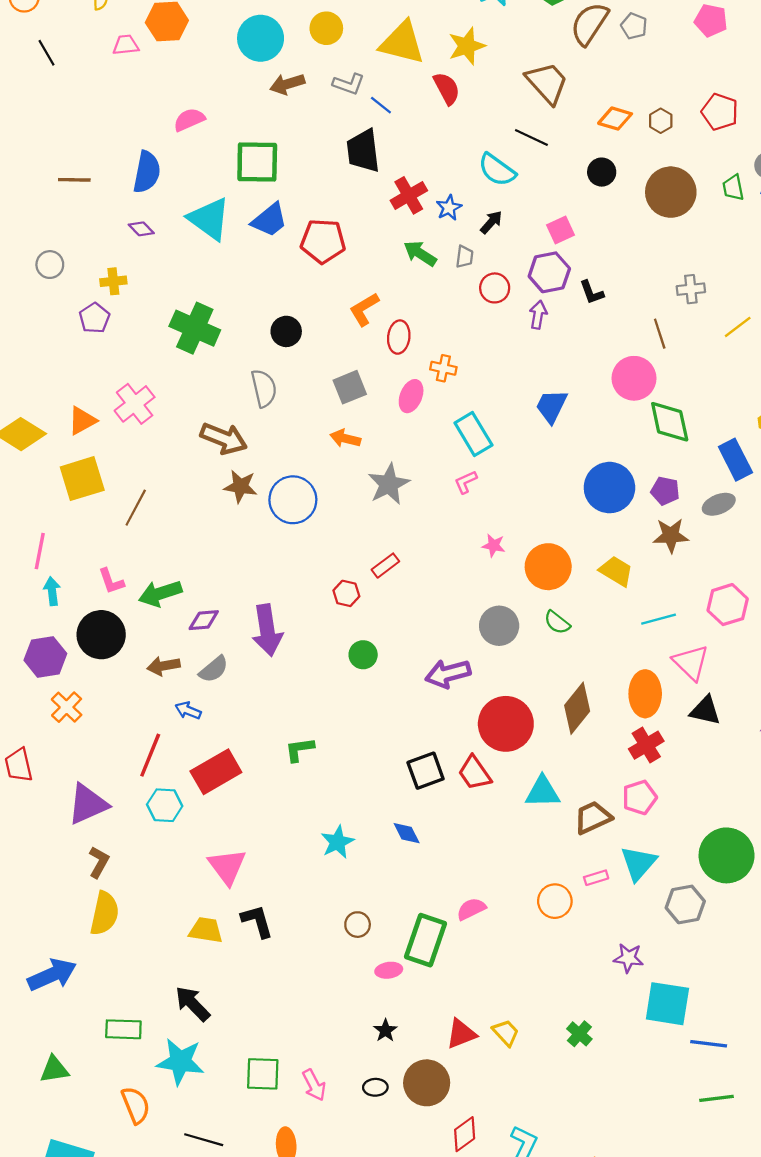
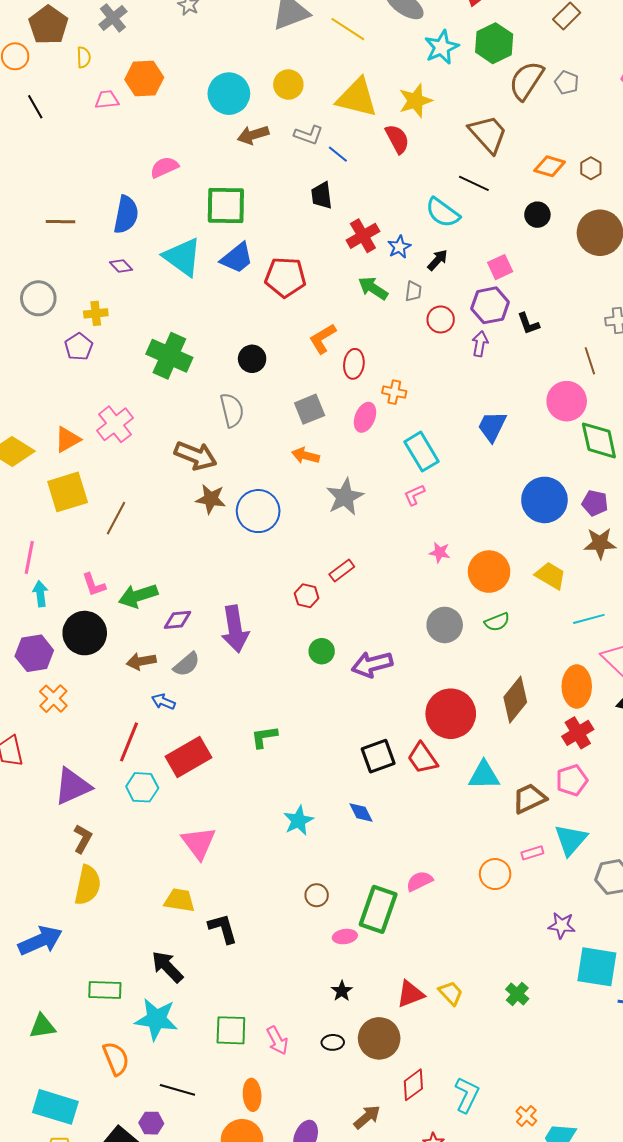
black trapezoid: (363, 151) -> (322, 195), size x0.7
gray circle: (50, 265) -> (38, 298), size x1.4
green semicircle: (557, 622) -> (497, 622), turned -60
purple arrow: (448, 674) -> (372, 664), moved
black L-shape: (257, 921) -> (223, 928), moved

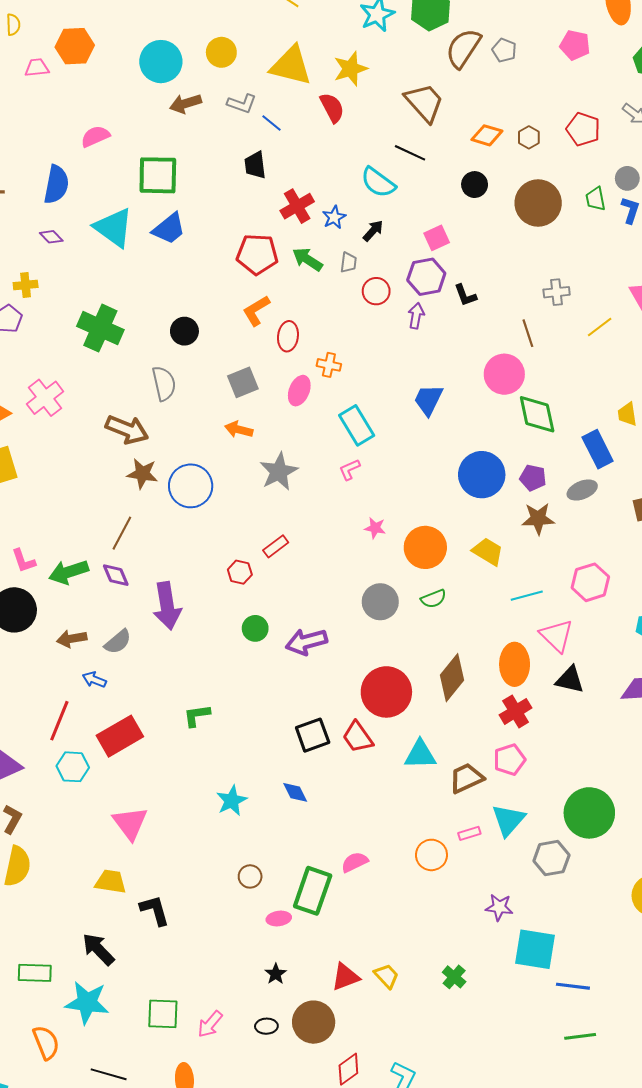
red pentagon: (285, 277) -> (257, 254), moved
brown line: (116, 518) -> (122, 533), moved
purple diamond: (177, 620) -> (116, 575), moved, turned 72
pink arrow: (277, 1040) -> (210, 1024), turned 68

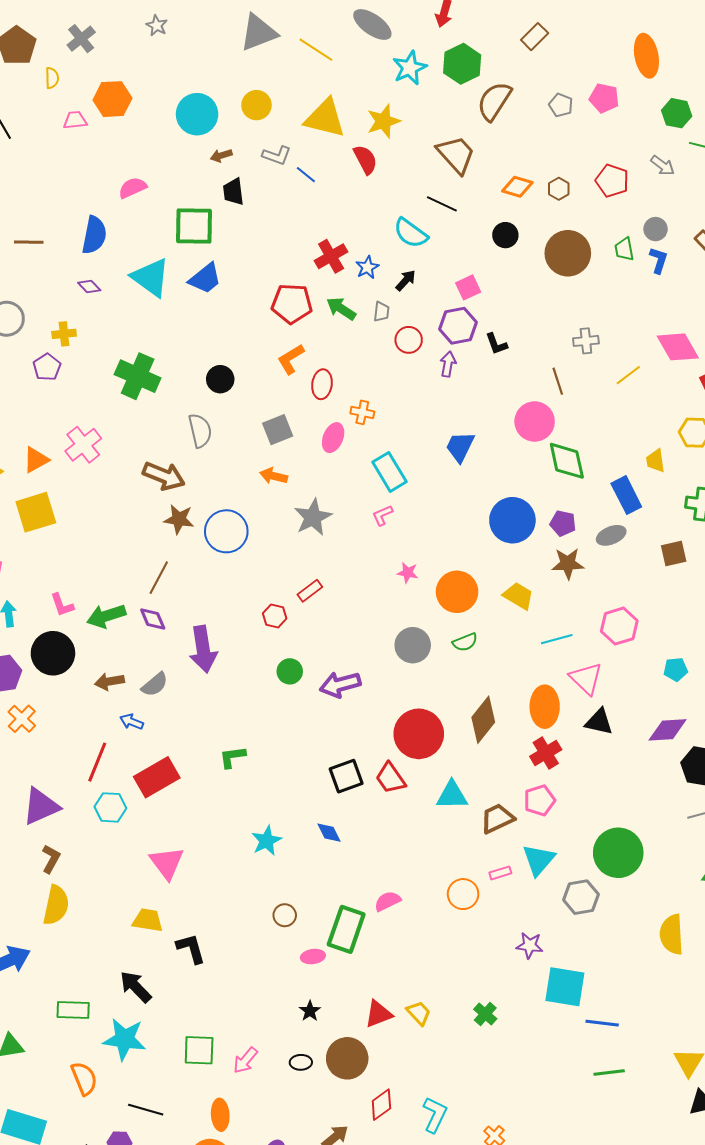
gray pentagon: (504, 50) -> (561, 105), moved
brown arrow: (185, 104) -> (221, 155), size x0.7
black trapezoid: (255, 165) -> (233, 192), moved

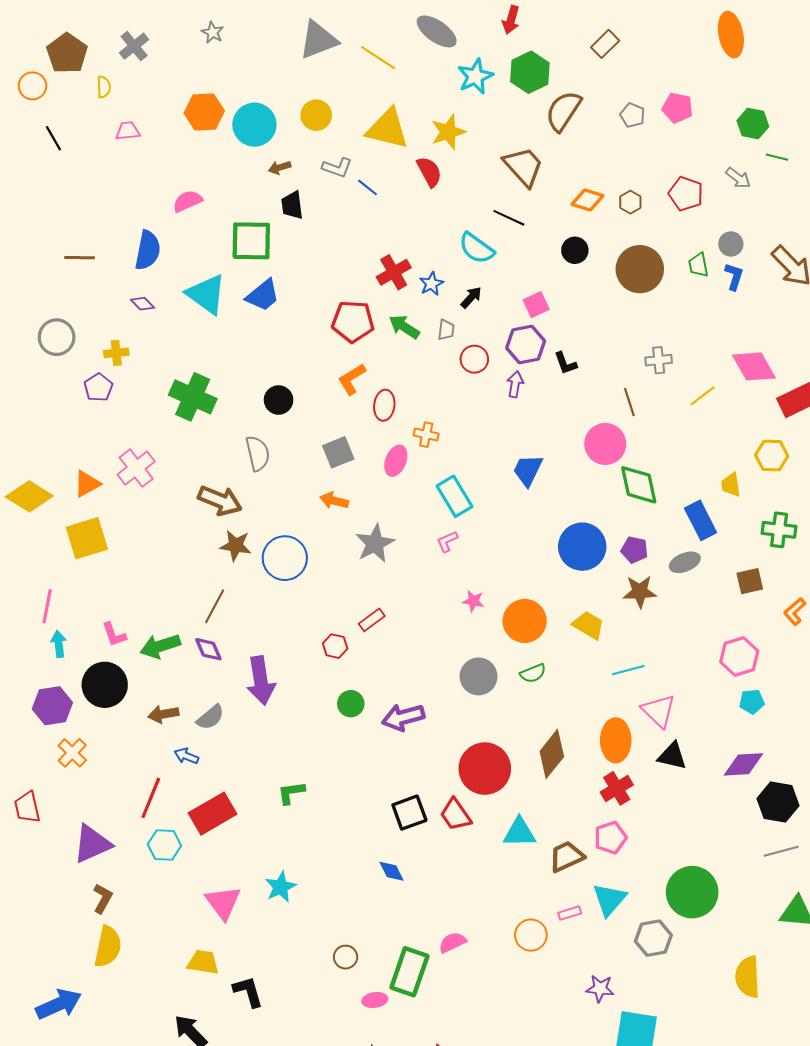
orange ellipse: (646, 56) -> (731, 35), moved
orange hexagon: (112, 99) -> (204, 112), moved
pink hexagon: (619, 626) -> (739, 657), moved
cyan star: (267, 841) -> (281, 887), moved

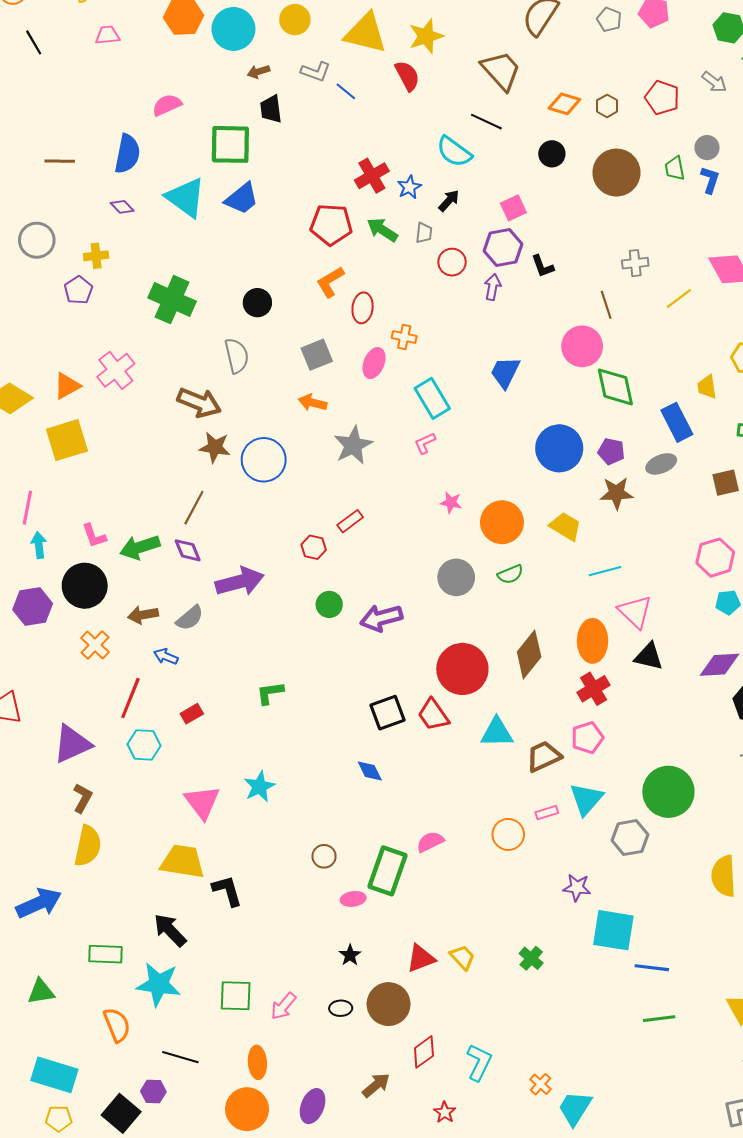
purple arrow: (261, 681) -> (240, 582), turned -96
orange cross: (72, 753) -> (95, 645), moved
red rectangle: (213, 814) -> (192, 714), size x0.5
yellow trapezoid: (203, 962) -> (182, 861), size x1.4

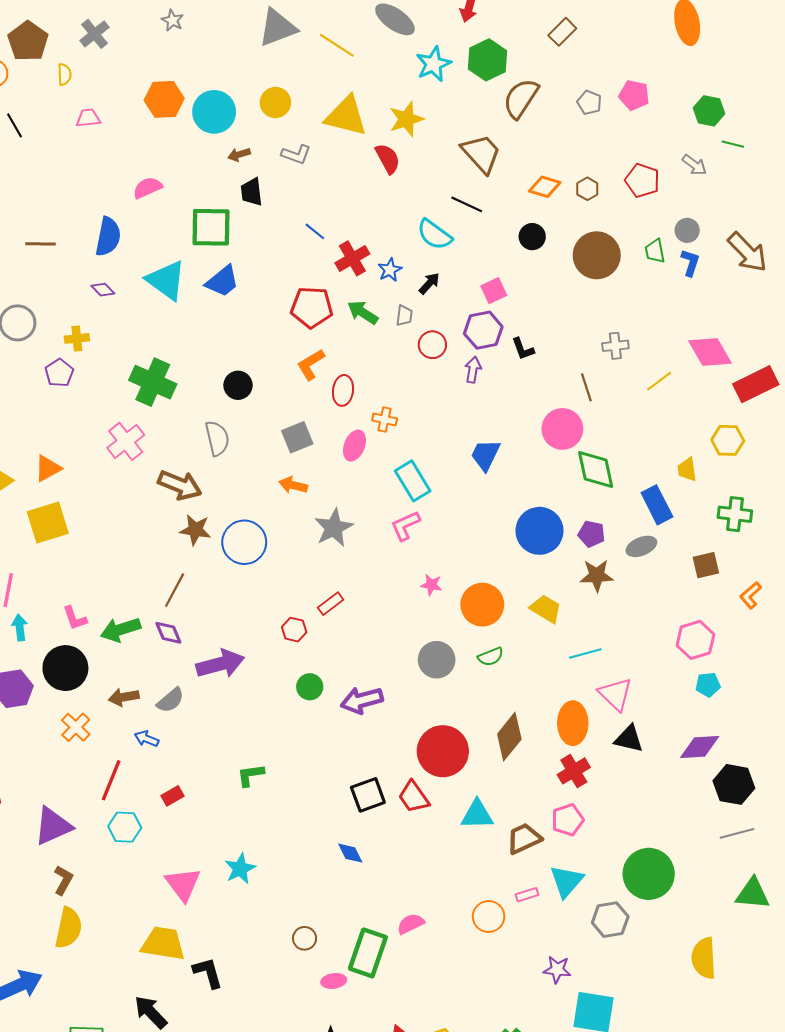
blue line: (346, 91) -> (315, 231), moved
pink cross: (116, 370) -> (126, 441), moved
pink L-shape: (425, 443) -> (405, 526), size x1.4

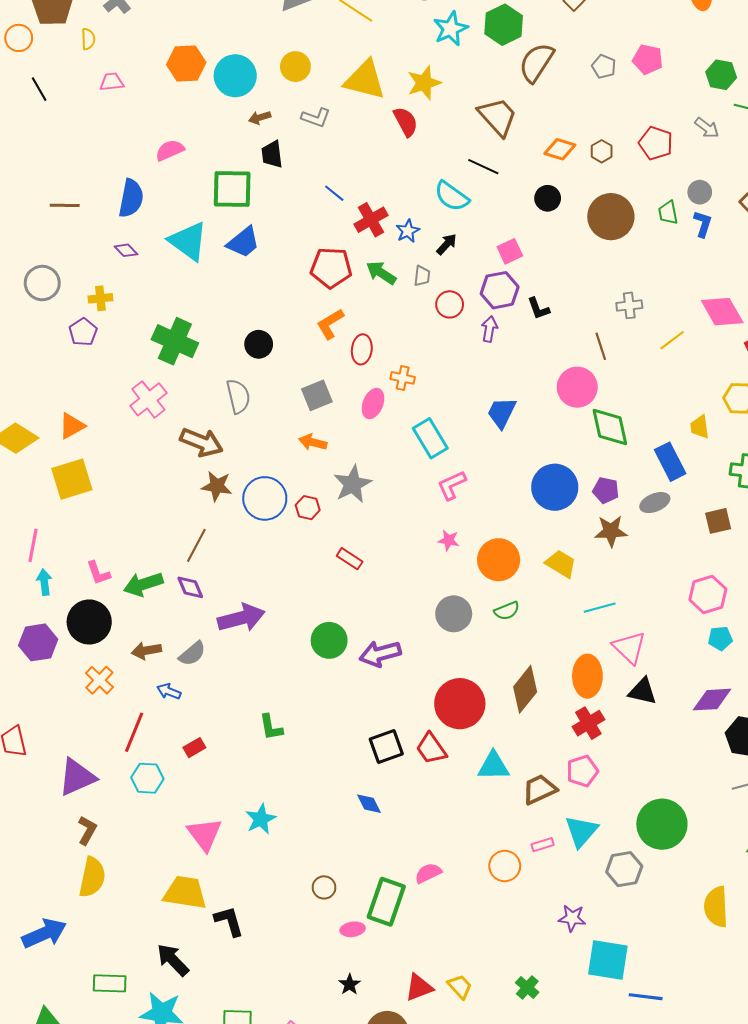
pink L-shape: (405, 526) -> (452, 485), moved
red rectangle: (331, 604) -> (350, 559), turned 70
red hexagon: (294, 630) -> (308, 508), moved
green circle: (310, 687) -> (329, 640), size x1.4
green L-shape: (250, 775) -> (271, 727), turned -92

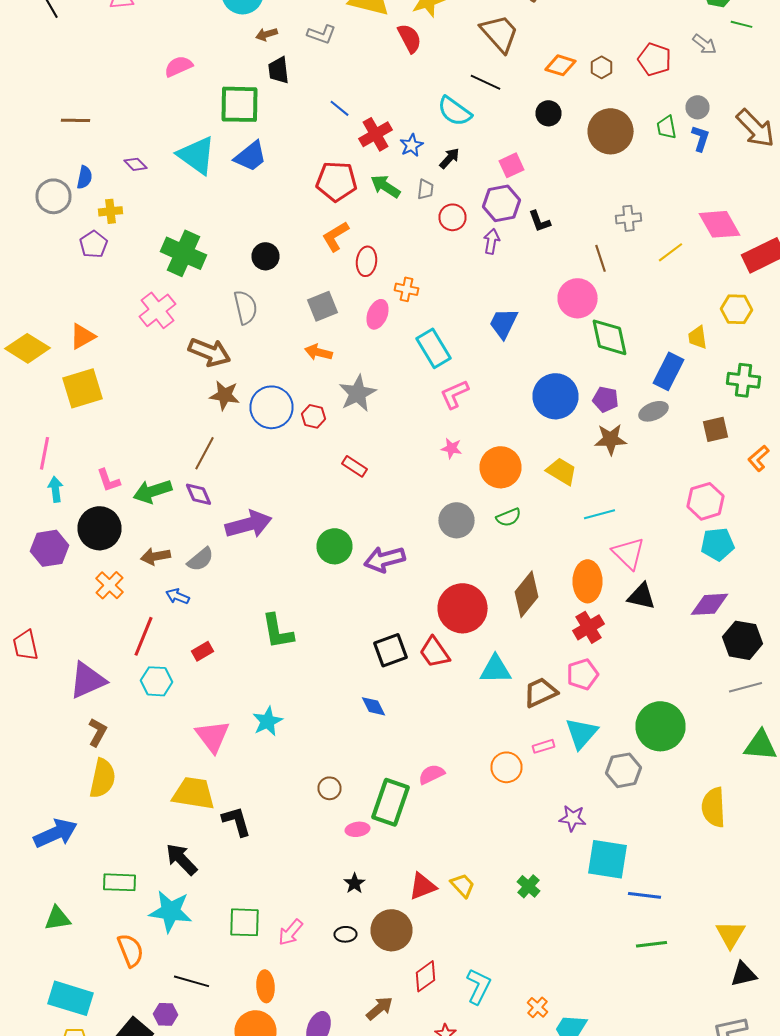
blue semicircle: (131, 198) -> (84, 177), moved, size x0.6
blue rectangle: (670, 462) -> (668, 371), turned 54
cyan pentagon: (720, 638) -> (718, 544), size x1.4
green L-shape: (271, 727) -> (278, 631), size x1.4

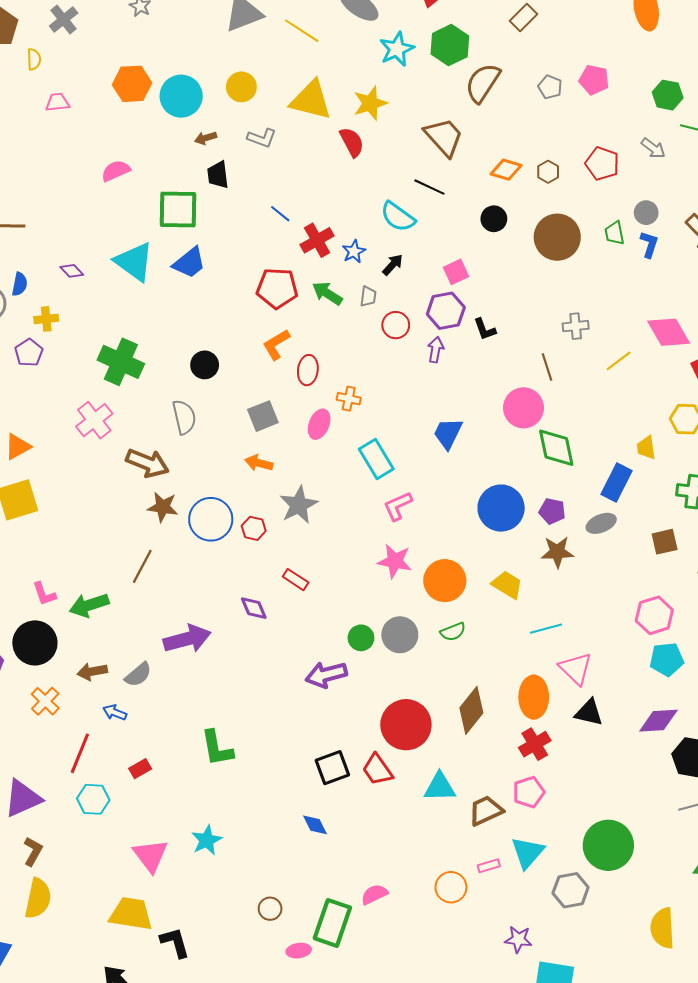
pink star: (452, 448) -> (395, 561), size x1.6
purple diamond: (198, 494) -> (254, 608), moved
green circle: (334, 546) -> (361, 638), moved, size x0.7

